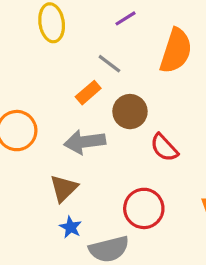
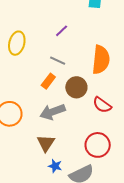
yellow ellipse: (52, 23) -> (17, 43), turned 35
orange semicircle: (176, 51) -> (101, 60), moved

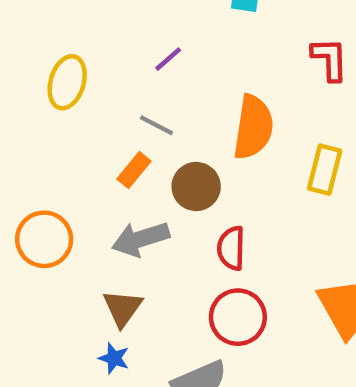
red semicircle: (102, 105) -> (231, 248), moved, turned 54
blue star: (55, 166) -> (114, 358), moved

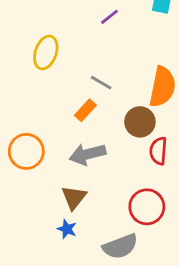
purple line: (168, 59) -> (109, 17), moved
brown circle: (196, 187) -> (140, 122), moved
red semicircle: (231, 248) -> (158, 151), moved

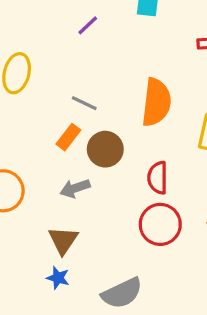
brown circle: (140, 122) -> (105, 149), moved
gray arrow: (88, 154) -> (75, 188), size x0.7
red circle: (147, 207) -> (160, 224), moved

